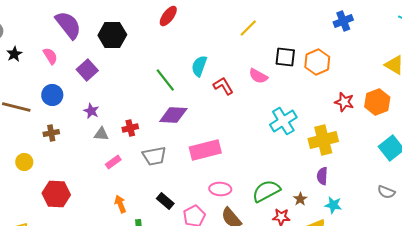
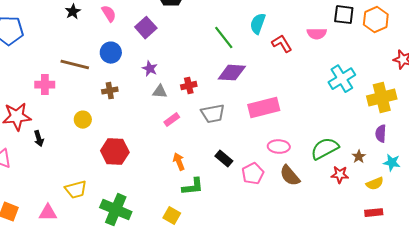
pink semicircle: (258, 76) -> (317, 34), turned -30

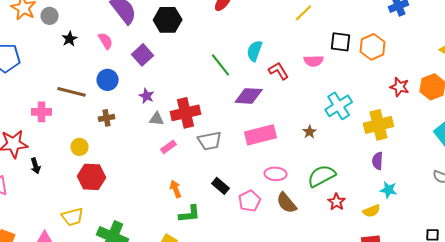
purple diamond: (232, 73) -> (249, 96), moved
red cross: (189, 86) -> (186, 113), size x1.8
red hexagon: (115, 152) -> (92, 177), moved
brown star: (359, 157) -> (310, 132), moved
red star: (340, 175) -> (337, 202), turned 30

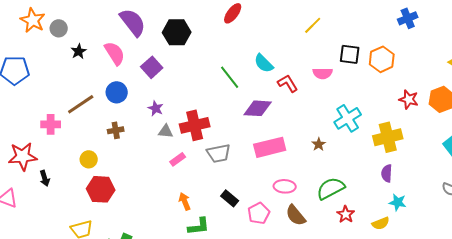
pink semicircle: (106, 41) -> (115, 53), size x1.4
cyan semicircle: (255, 51) -> (264, 63), turned -65
brown line: (72, 92) -> (81, 104), turned -48

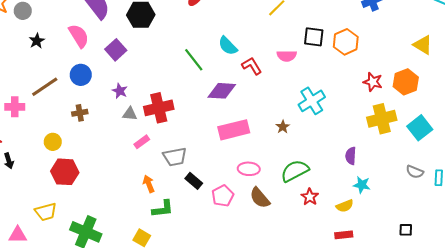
black star: (79, 51) -> (37, 41), moved
yellow cross: (388, 137) -> (382, 119), moved
gray trapezoid: (219, 153) -> (175, 157), moved

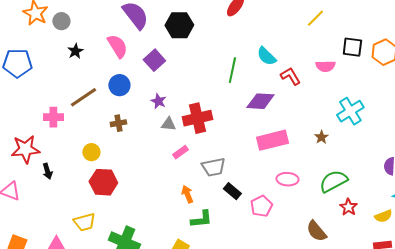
green line: (194, 60) -> (232, 70), turned 50
brown semicircle: (260, 198) -> (316, 231), moved

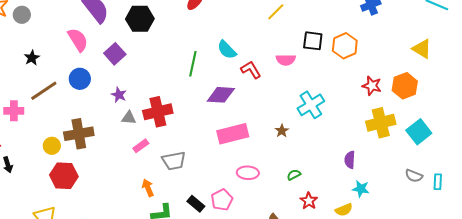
black star: (75, 51) -> (32, 58), moved
brown cross: (118, 123) -> (79, 134), moved, size x1.8
green semicircle: (333, 181) -> (294, 175), size x0.5
black rectangle: (232, 191) -> (196, 204), moved

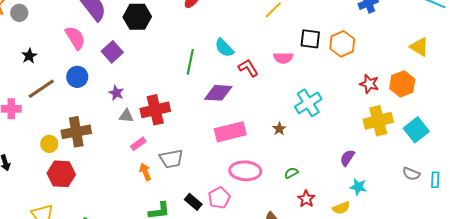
purple semicircle: (350, 160) -> (347, 158), turned 30
pink ellipse: (248, 173) -> (245, 171), size x1.4
orange arrow: (148, 188) -> (145, 172), moved

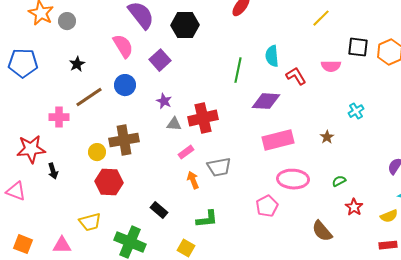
cyan semicircle: (224, 48) -> (272, 56), turned 40
cyan cross: (308, 103) -> (356, 111), size x0.6
black rectangle: (193, 202) -> (159, 210), moved

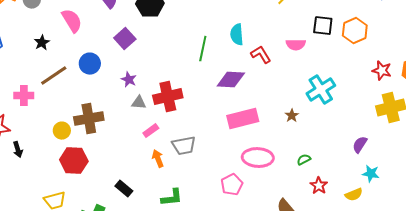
pink semicircle: (123, 46) -> (72, 21), moved
cyan cross: (356, 111) -> (321, 90), size x1.8

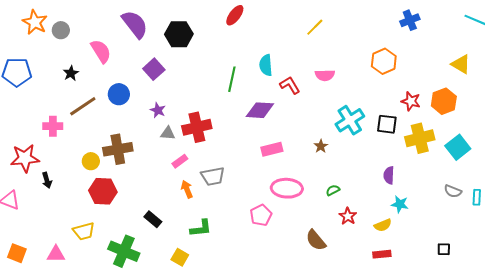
black square: (323, 26) -> (387, 124), moved
pink rectangle: (243, 119) -> (272, 149), size x0.7
purple semicircle: (360, 145) -> (389, 175), turned -30

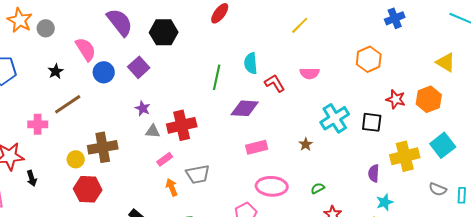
blue circle: (119, 94) -> (104, 72), moved
yellow cross: (420, 138) -> (405, 156), moved
cyan star: (400, 204) -> (385, 202), turned -30

